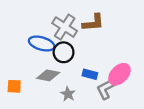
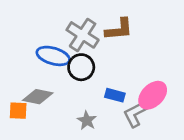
gray diamond: (48, 75) -> (38, 97), moved

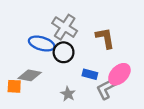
brown L-shape: (119, 29) -> (105, 38), moved, turned -95

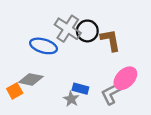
black circle: (64, 52) -> (87, 31), moved
blue rectangle: (90, 74) -> (80, 89), moved
orange square: (14, 86) -> (15, 91), turned -32

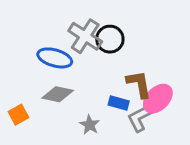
brown L-shape: (110, 40) -> (139, 84), moved
gray diamond: (31, 79) -> (58, 94), moved
blue rectangle: (80, 89) -> (119, 103), moved

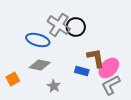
gray L-shape: (140, 117) -> (111, 85), moved
gray star: (90, 125) -> (54, 86), moved

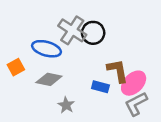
orange square: (13, 79) -> (16, 67), moved

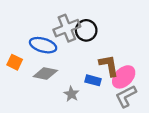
gray cross: (72, 30) -> (67, 28), turned 35
orange square: (16, 67) -> (15, 62), turned -35
gray star: (66, 105) -> (71, 94), moved

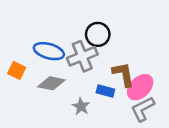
gray cross: (67, 28) -> (82, 56), moved

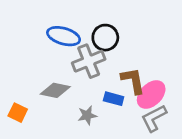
blue ellipse: (49, 51) -> (64, 36), moved
orange square: (17, 70) -> (18, 113), moved
gray star: (81, 106) -> (87, 115), turned 30

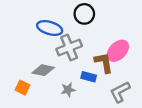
black circle: (105, 38) -> (84, 14), moved
pink ellipse: (151, 95) -> (118, 51), moved
orange square: (18, 113) -> (23, 88), moved

